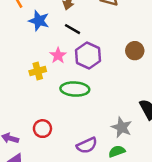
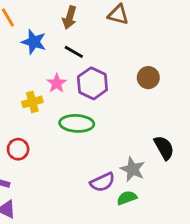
red circle: (42, 129) -> (18, 149), moved
purple semicircle: (87, 145) -> (102, 182), moved

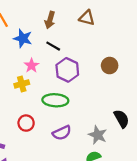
pink star: (57, 83) -> (31, 66), moved
red circle: (18, 149) -> (26, 123), moved
purple semicircle: (102, 182) -> (62, 133), moved

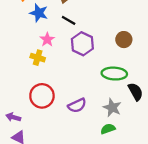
yellow cross: (22, 84) -> (38, 58), turned 32
green ellipse: (55, 100) -> (114, 74), moved
red circle: (26, 123) -> (42, 96), size x1.5

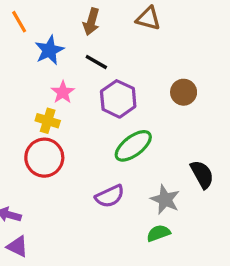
blue star: (39, 13) -> (49, 50), turned 30
green ellipse: (114, 74) -> (133, 146), moved, turned -40
red circle: (42, 96) -> (44, 158), moved

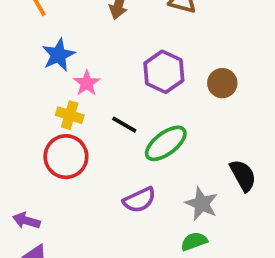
blue star: (49, 50) -> (58, 55), moved
black line: (96, 62) -> (124, 125), moved
purple hexagon: (118, 99) -> (164, 72), moved

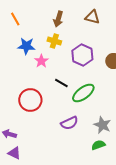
blue star: (58, 55) -> (26, 46), turned 30
yellow cross: (70, 115) -> (54, 41), moved

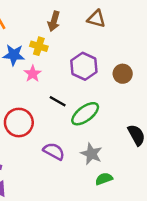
yellow cross: (54, 41) -> (39, 46), moved
purple semicircle: (69, 123) -> (54, 151), moved, turned -126
gray star: (102, 125) -> (91, 154), moved

